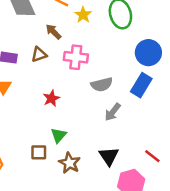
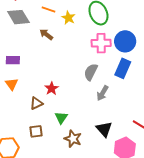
brown triangle: (39, 54) -> (36, 103), moved
pink cross: (76, 57) -> (101, 43), moved
gray semicircle: (102, 84) -> (91, 72), turned 138
brown square: (39, 152) -> (36, 131), moved

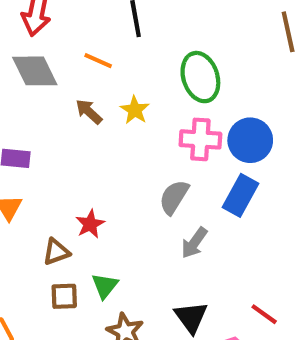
yellow star: (68, 18) -> (135, 110), moved
brown square: (36, 131) -> (64, 296), moved

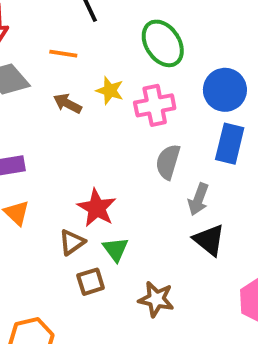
pink cross: (200, 139) -> (155, 105), moved
red star: (90, 224) -> (97, 208), size x1.4
green triangle: (105, 286) -> (116, 249), moved
black triangle: (191, 317) -> (209, 240), moved

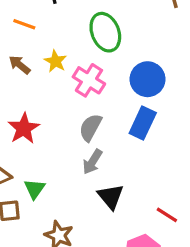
pink cross: (155, 105) -> (89, 80), turned 32
gray arrow: (198, 199) -> (92, 162), moved
red star: (97, 208) -> (24, 128), moved

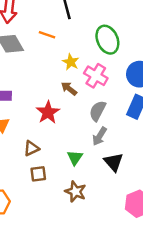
brown arrow: (20, 65) -> (69, 89), moved
green triangle: (35, 189) -> (75, 158), moved

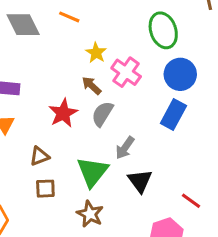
green ellipse: (107, 40) -> (163, 30), moved
gray semicircle: (98, 111) -> (102, 114), moved
green triangle: (75, 158) -> (92, 172), size x1.6

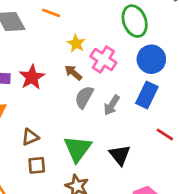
red star: (63, 113) -> (32, 77), moved
gray arrow: (125, 148) -> (112, 105), moved
red line: (191, 201) -> (165, 135), moved

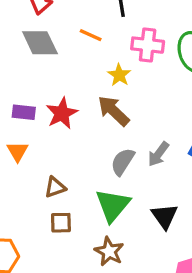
pink cross: (103, 59) -> (148, 45), moved, turned -30
brown arrow: (73, 73) -> (114, 111), size x1.5
gray semicircle: (84, 97) -> (123, 162), moved

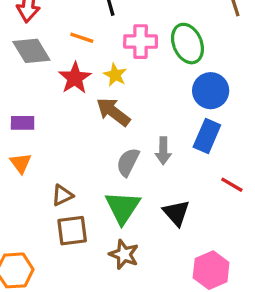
red star: (62, 113) -> (75, 78), moved
gray arrow: (158, 154) -> (163, 151), turned -30
brown square: (61, 223) -> (72, 231), size x1.4

